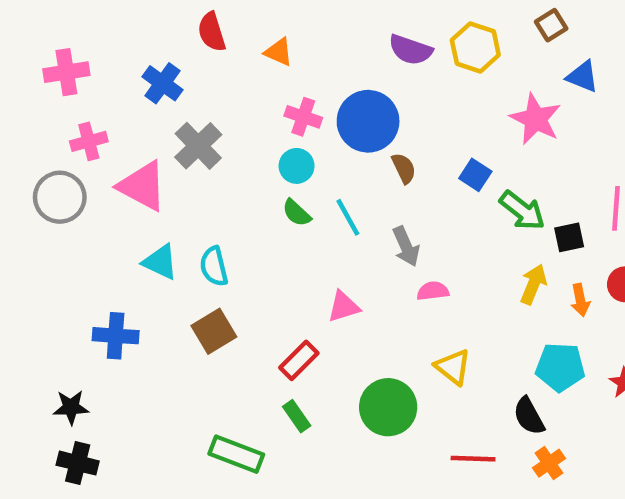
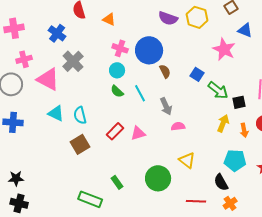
blue cross: (116, 336) -> (13, 122), moved
red rectangle: (299, 360) -> (115, 131), moved

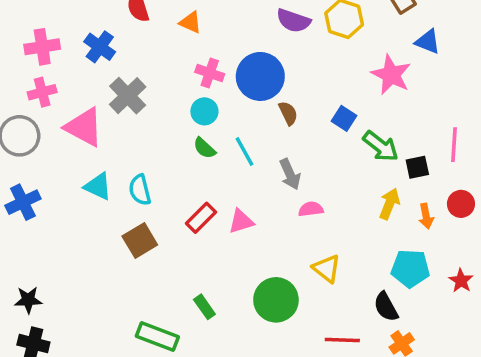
pink cross: (14, 28) -> (42, 47), moved
blue cross: (13, 122) -> (23, 202), turned -30

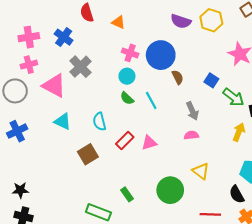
gray arrow: (290, 174) -> (192, 111), moved
cyan semicircle: (140, 190) -> (99, 122), moved

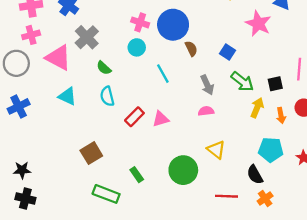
green arrow: (234, 97) -> (242, 82), moved
green semicircle: (127, 98) -> (104, 68), moved
brown square: (88, 154) -> (91, 153), moved

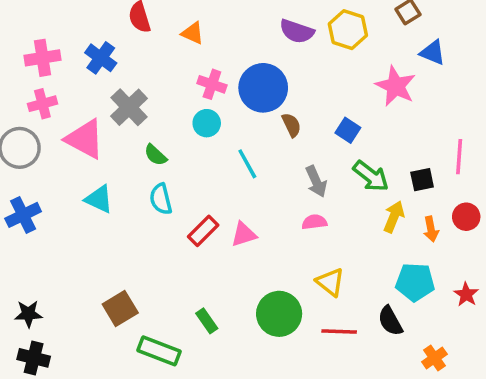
brown square: (91, 153) -> (120, 309), moved
red line: (226, 196) -> (339, 331), moved
orange cross: (265, 198) -> (434, 358), moved

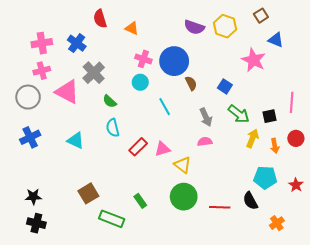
cyan triangle: (99, 199) -> (76, 140), moved
yellow triangle: (330, 282) -> (183, 165), moved

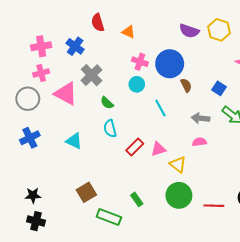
gray arrow: (206, 117) -> (200, 118), turned 120

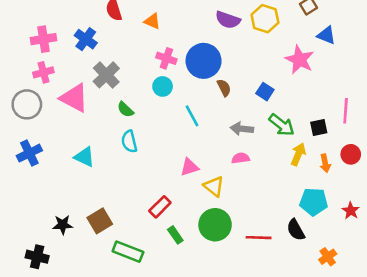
red rectangle: (135, 147) -> (160, 207), moved
black star: (33, 195) -> (63, 225), moved
green rectangle: (137, 199) -> (175, 235), moved

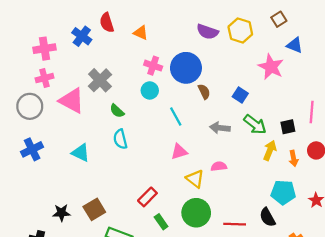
blue cross: (86, 39) -> (82, 36), moved
pink semicircle: (241, 158) -> (219, 166), moved
pink triangle: (189, 167) -> (179, 152), moved

